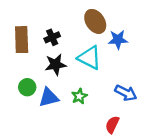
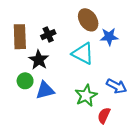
black star: (56, 65) -> (39, 60), moved, turned -30
green star: (79, 96) -> (86, 96), moved, size x1.5

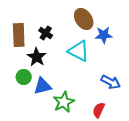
black cross: (48, 35) -> (46, 33), turned -32
green star: (86, 96) -> (64, 102), moved

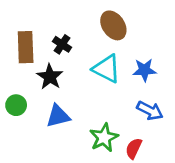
blue star: (104, 35) -> (144, 70), moved
green circle: (24, 77) -> (16, 105), moved
green star: (64, 102) -> (104, 138), moved

